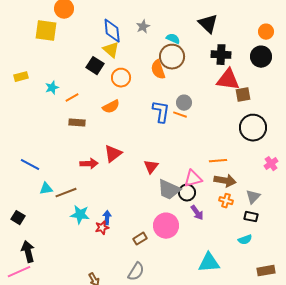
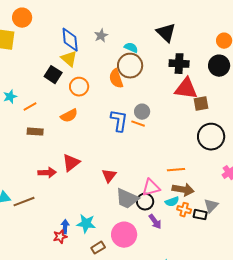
cyan star: (80, 215) -> (86, 224), moved
black rectangle: (251, 217) -> (200, 215), moved
cyan semicircle: (245, 240) -> (172, 202), moved

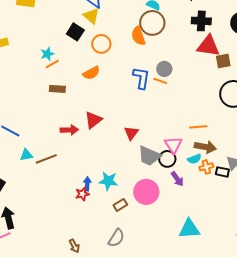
cyan star: (10, 97) -> (47, 54), moved
pink triangle: (151, 188) -> (173, 145), turned -48
orange cross: (184, 210) -> (206, 167), turned -32

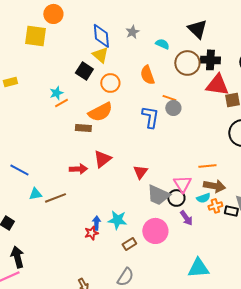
brown circle: (152, 23) -> (187, 63), moved
orange semicircle: (91, 73) -> (100, 112), size x1.4
orange line: (160, 81) -> (169, 98), moved
brown rectangle: (57, 89) -> (83, 128), moved

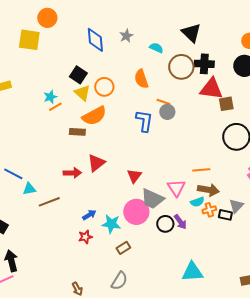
yellow triangle: (100, 55) -> (82, 93), moved
cyan triangle: (35, 194) -> (29, 189), moved
black circle: (176, 198) -> (165, 224), moved
blue arrow: (96, 223) -> (89, 215), moved, turned 56
pink circle: (155, 231) -> (136, 212), moved

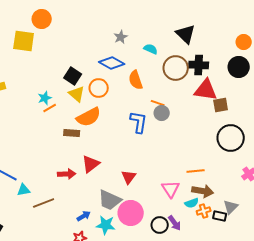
blue diamond: (95, 40) -> (112, 63), moved, turned -55
gray trapezoid: (152, 199) -> (110, 200), moved

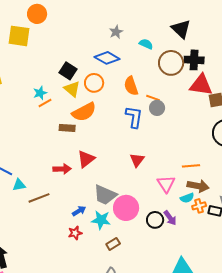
orange semicircle: (136, 80) -> (131, 86), moved
red triangle: (129, 177) -> (137, 160), moved

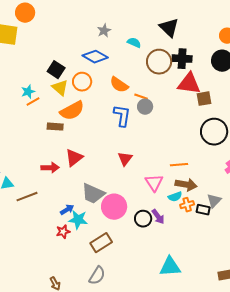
orange semicircle: (131, 86) -> (119, 85), turned -36
cyan star: (101, 220) -> (78, 220), moved
brown rectangle: (113, 244) -> (101, 243), size x1.5

